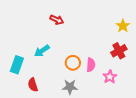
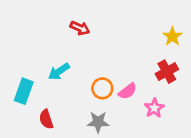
pink semicircle: (91, 65) -> (128, 91), turned 48

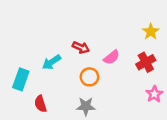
red arrow: (80, 28) -> (81, 48), moved
pink semicircle: (128, 91) -> (111, 57), moved
pink star: (154, 108) -> (154, 94), moved

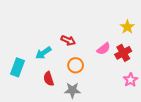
pink semicircle: (111, 57) -> (104, 49), moved
red semicircle: (40, 104) -> (49, 79), moved

